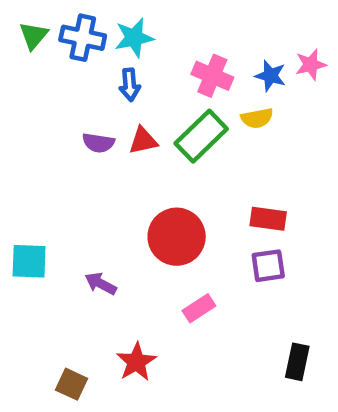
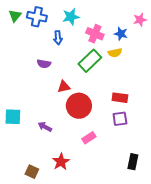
cyan star: (134, 38) -> (71, 17), moved
pink star: (311, 65) -> (140, 20), moved
red triangle: (143, 141) -> (64, 87), moved

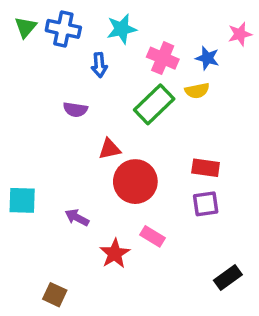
pink rectangle: (89, 138) -> (152, 236), turned 64
red star: (61, 162) -> (115, 254), moved
black rectangle: (133, 162) -> (228, 278), turned 42

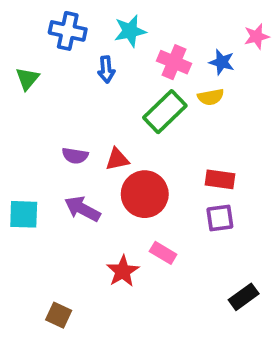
green triangle: (26, 27) -> (27, 79), moved
purple semicircle: (75, 110) -> (75, 156), moved
purple arrow: (77, 218) -> (82, 209), moved, size x1.4

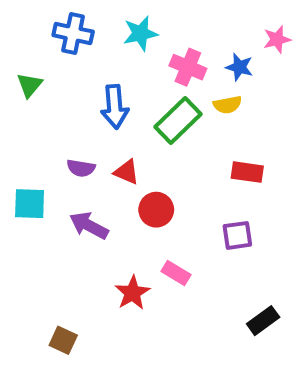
blue arrow: (106, 69) -> (115, 107), moved, size x1.5
red triangle: (117, 159) -> (127, 172), turned 35
red rectangle: (220, 179) -> (247, 172), moved
red circle: (145, 194) -> (156, 210), size x0.7
cyan square: (24, 214) -> (30, 204), moved

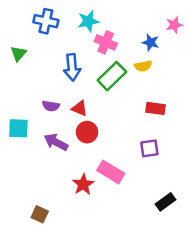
pink cross: (188, 67) -> (106, 42), moved
red circle: (156, 210) -> (87, 132), moved
pink rectangle: (176, 273) -> (111, 172), size x1.5

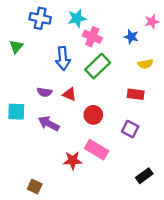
yellow semicircle: (143, 66) -> (145, 64), moved
red circle: (87, 132) -> (93, 115), moved
purple square: (149, 148) -> (130, 129), turned 35
red star: (83, 184) -> (73, 160), turned 30

